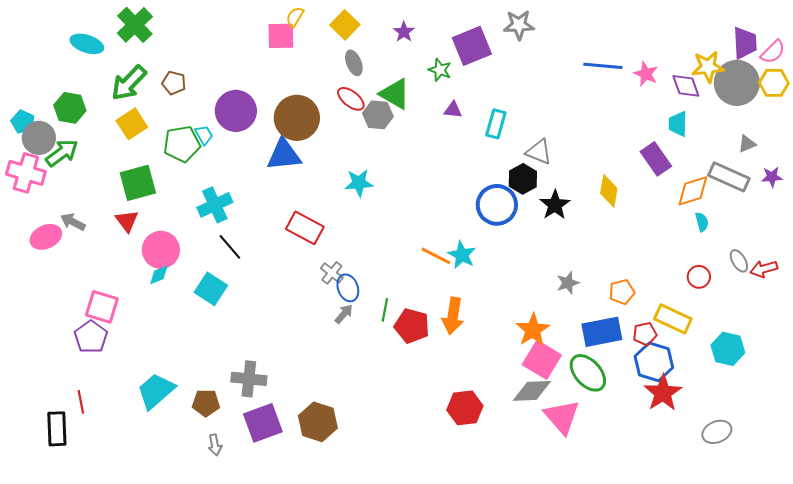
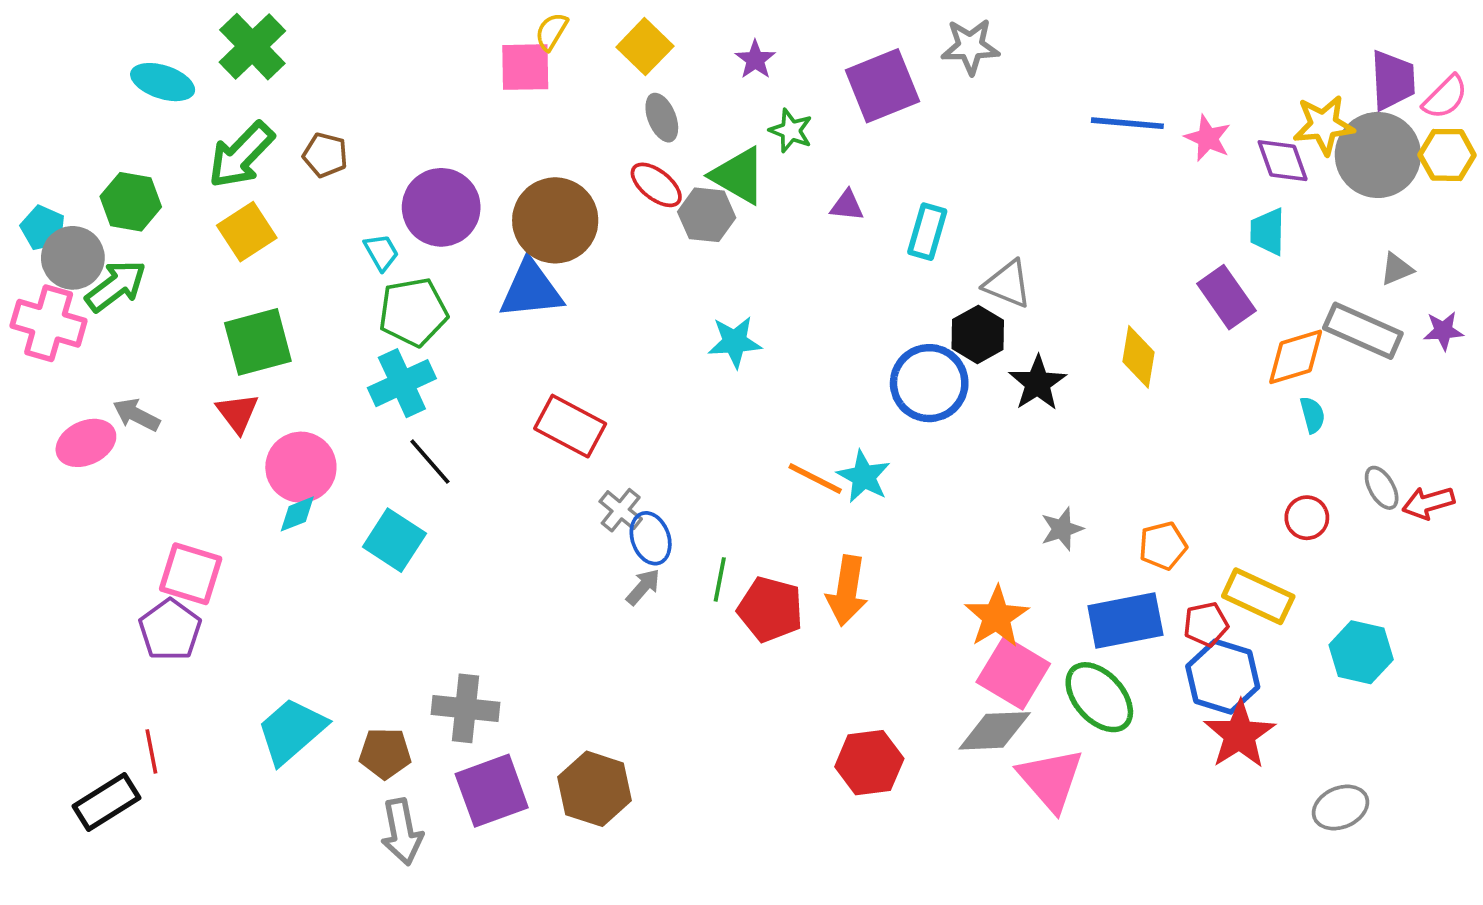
green star: (440, 70) -> (791, 131), moved
green pentagon: (182, 144) -> (413, 312), moved
cyan star: (359, 183) -> (735, 342), moved
black rectangle: (57, 429) -> (106, 802), turned 60
gray arrow: (215, 445) -> (402, 832), size x1.6

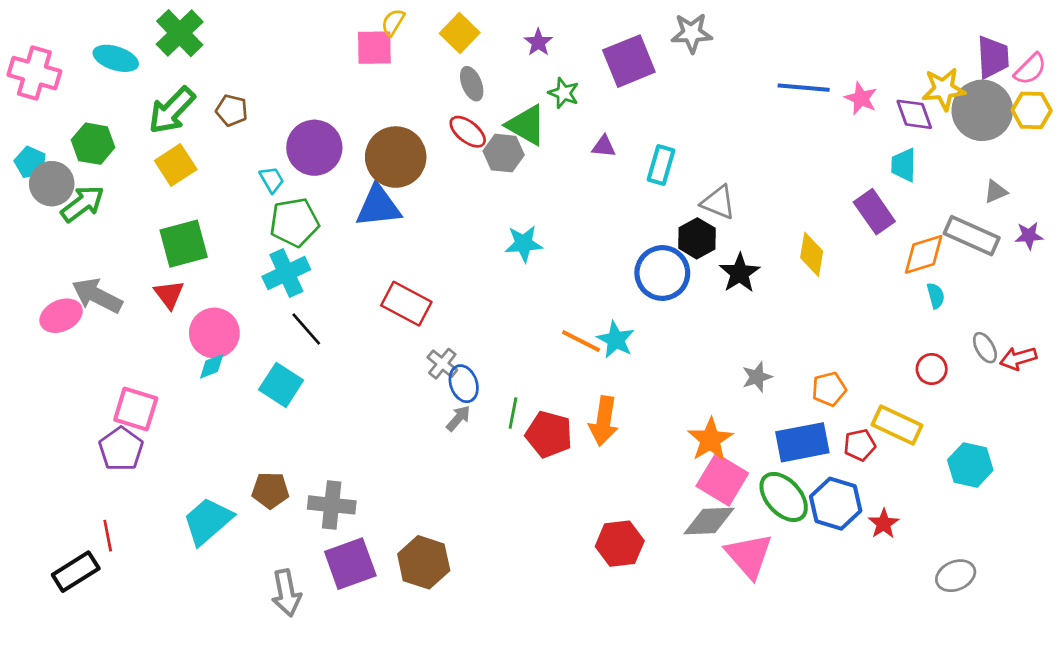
pink cross: (49, 323) -> (34, 73), moved
gray arrow: (136, 415) -> (97, 296), size x1.5
blue hexagon: (1223, 677) -> (836, 504), moved
red star: (1240, 735) -> (884, 524), size x0.6
brown pentagon: (385, 753) -> (270, 490), moved

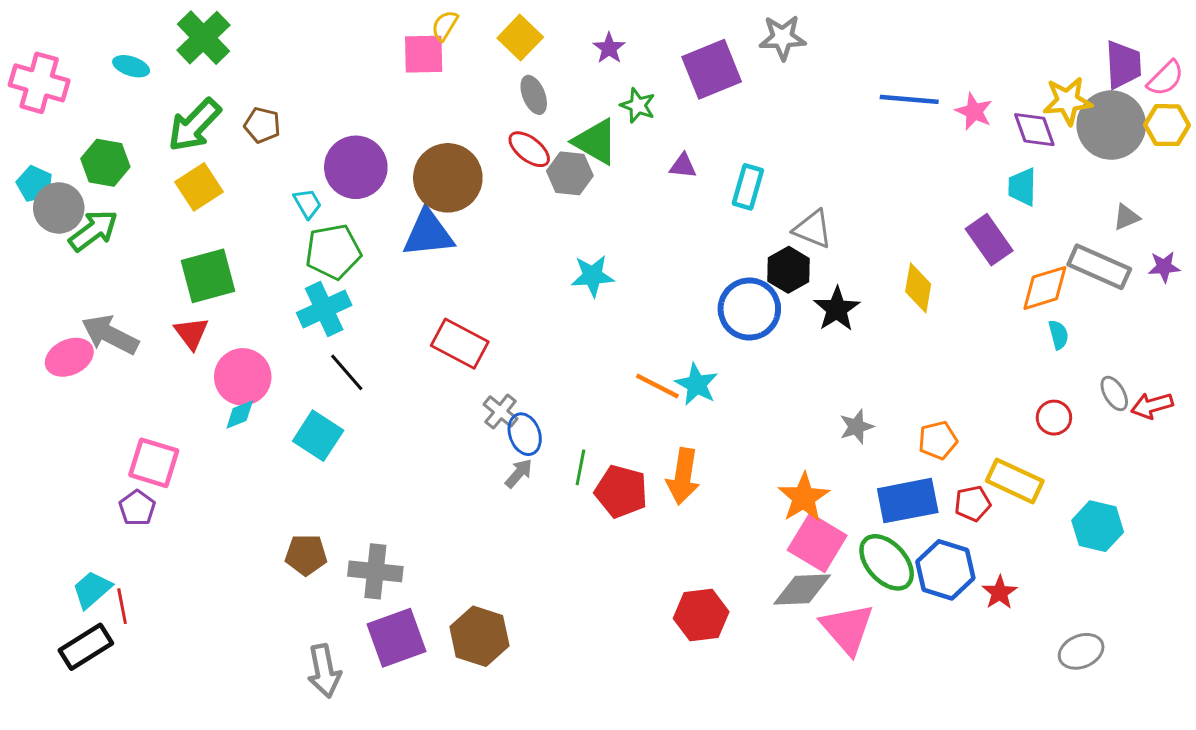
cyan ellipse: (116, 58) -> (131, 66), size x0.7
purple pentagon: (121, 449) -> (137, 508), size x0.7
cyan trapezoid: (208, 521) -> (92, 589), moved, size x0.7

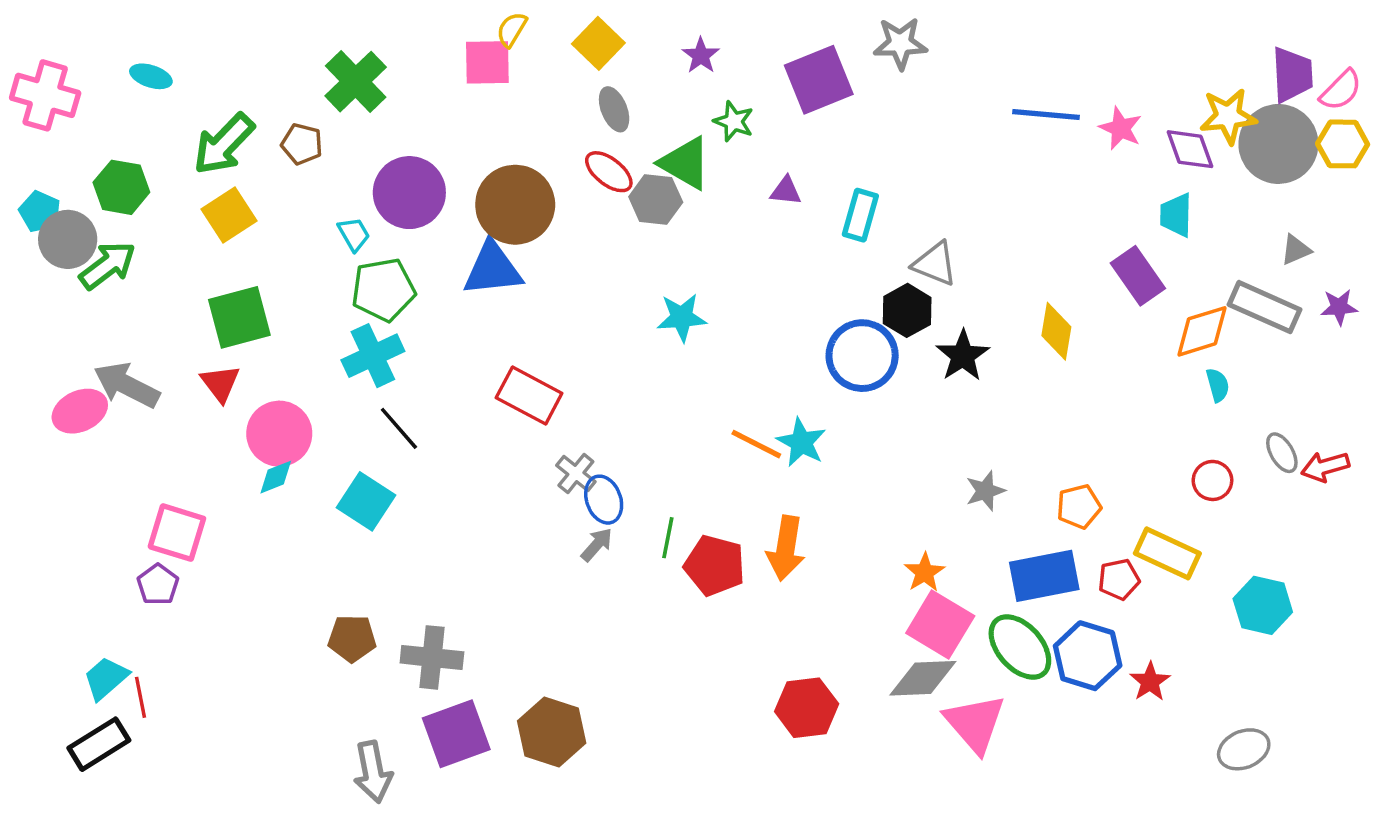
green cross: (203, 38) -> (356, 82), moved
orange star: (804, 497) -> (925, 572), size x0.7

